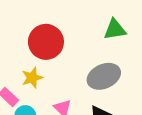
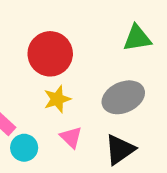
yellow star: (32, 78) -> (57, 99), moved

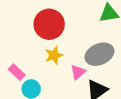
pink triangle: (71, 137) -> (78, 72), moved, turned 35

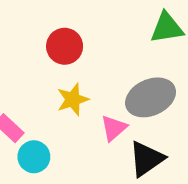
red circle: (49, 24) -> (65, 46), size x0.7

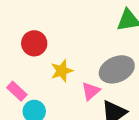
red circle: (65, 46) -> (34, 43), moved

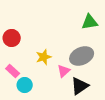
red circle: (34, 43) -> (12, 38), moved

